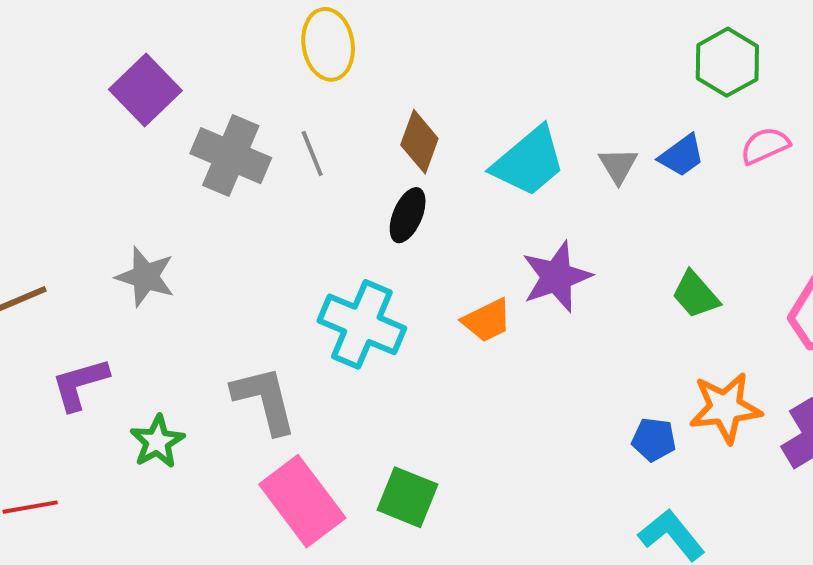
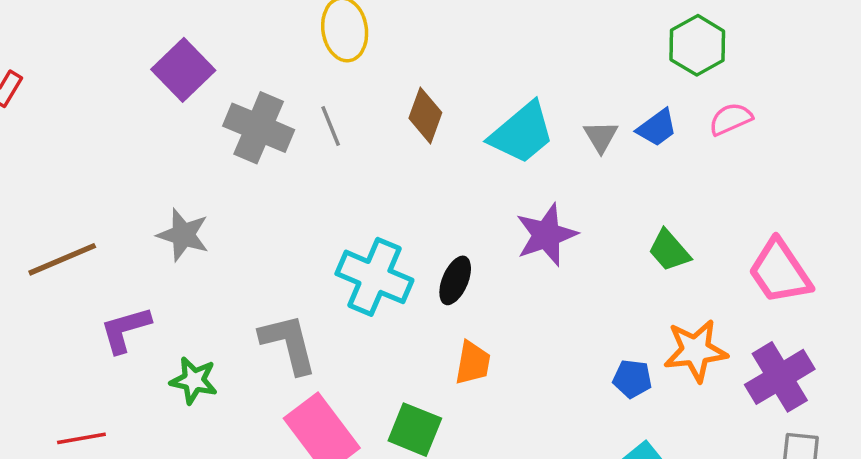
black ellipse: (408, 215) -> (455, 280), moved
orange trapezoid: (487, 320) -> (473, 363), moved, turned -54
green star: (157, 442) -> (194, 380), turned -30

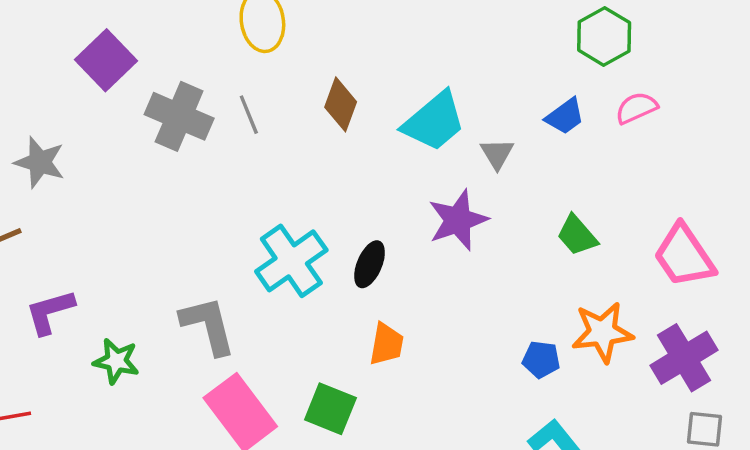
gray triangle: (601, 137) -> (497, 154), moved
gray star: (183, 235) -> (40, 162), moved
cyan cross: (374, 277) -> (291, 261), turned 32

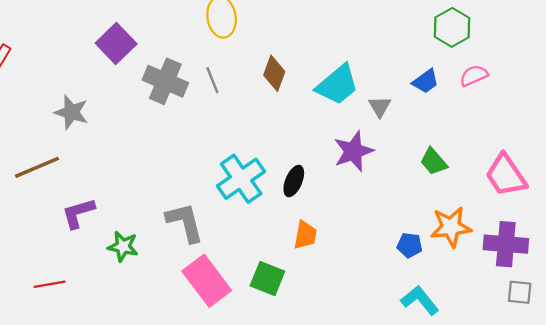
purple cross: (684, 358) -> (506, 244), turned 36

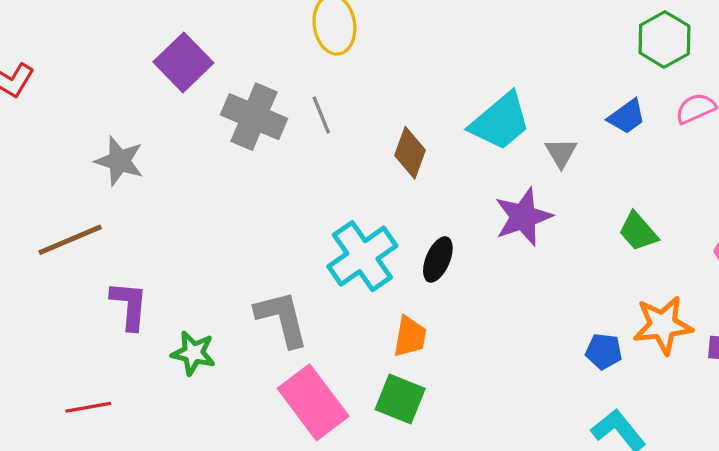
brown diamond: (274, 73) -> (410, 153), moved
purple L-shape: (78, 213) -> (129, 305), turned 111
orange trapezoid: (305, 235) -> (410, 337), moved

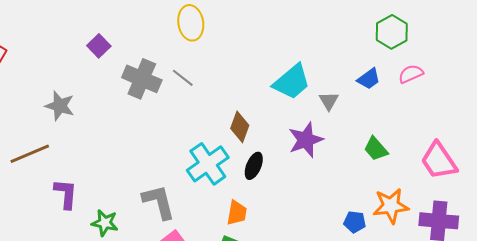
purple square: (183, 62) -> (99, 46), size x0.7
gray line: (321, 115) -> (183, 78), turned -30
brown diamond: (410, 153) -> (240, 127), moved

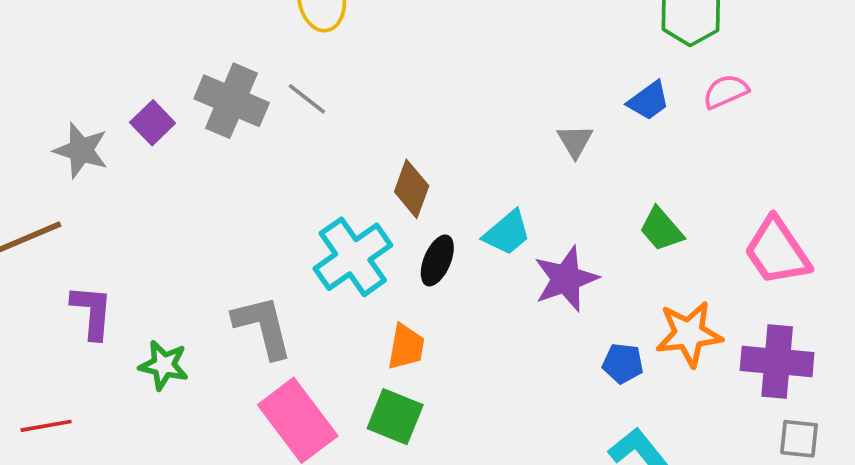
purple square: (99, 46) -> (153, 123), moved
cyan trapezoid: (292, 82) -> (507, 233), moved, size x0.7
purple star: (306, 140) -> (566, 279), moved

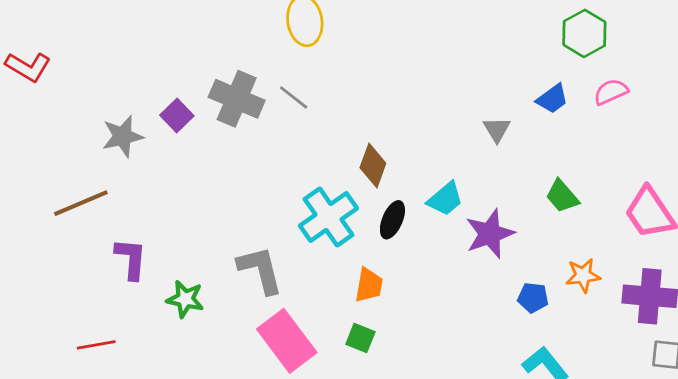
gray star: (81, 150) -> (123, 136), turned -30
orange star: (689, 334) -> (583, 275), size x0.7
green square: (395, 417) -> (360, 338), size x0.7

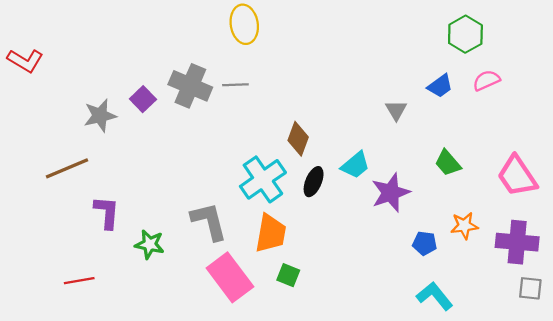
gray line: (294, 97) -> (235, 85), turned -40
orange trapezoid: (369, 285) -> (271, 233), moved, size x1.4

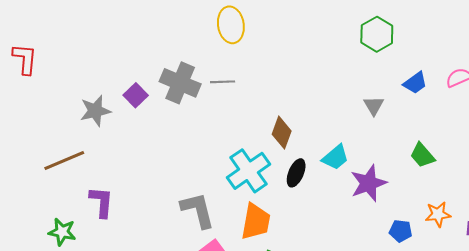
green hexagon: (465, 34) -> (377, 34), moved
red L-shape: (25, 61) -> (25, 59), turned -116
green star: (150, 244) -> (62, 232), moved

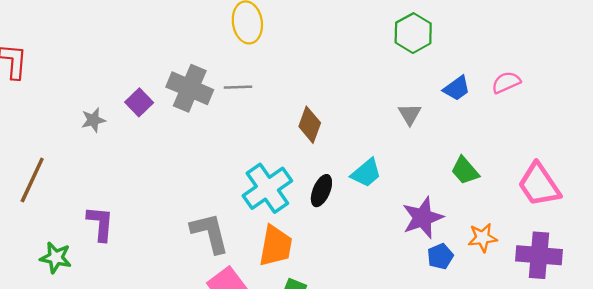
gray star: (95, 111) -> (93, 120), size x0.7
brown diamond: (282, 133) -> (310, 125), moved
brown line: (64, 160) -> (32, 180), moved, turned -42
purple star: (369, 183) -> (423, 218), moved
blue pentagon: (401, 231) -> (440, 256), turned -30

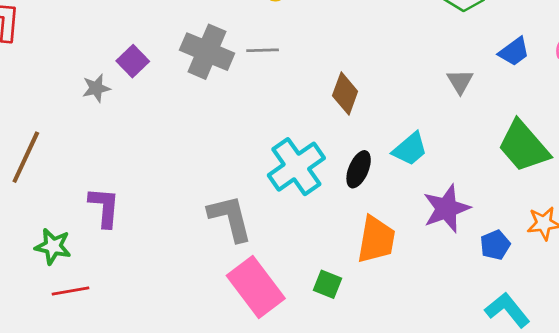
purple square: (139, 102) -> (133, 61), moved
green trapezoid: (465, 171) -> (524, 146), size x1.6
purple star: (423, 218) -> (446, 209), moved
orange trapezoid: (276, 246) -> (376, 240), moved

